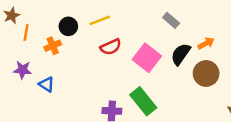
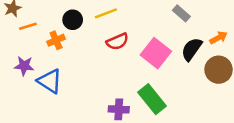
orange line: (26, 32) -> (28, 26), turned 63
blue triangle: (47, 84) -> (50, 81), size x1.5

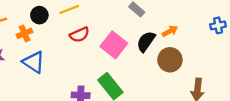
blue triangle: (50, 81) -> (34, 62), moved

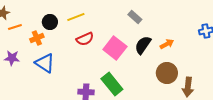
orange arrow: (170, 31) -> (167, 44), moved
brown circle: (170, 60) -> (167, 73), moved

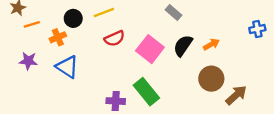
brown arrow: (188, 87) -> (236, 95), turned -138

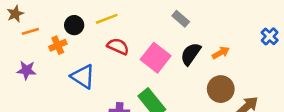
blue cross: (257, 29) -> (270, 36), turned -35
red semicircle: (115, 38) -> (118, 46), turned -132
blue triangle: (67, 67) -> (83, 76), moved

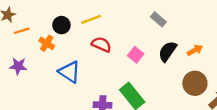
orange cross: (58, 45) -> (47, 43), turned -35
pink square: (156, 58) -> (136, 55), size x0.6

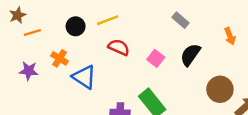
orange cross: (47, 43) -> (60, 58), moved
orange arrow: (195, 50) -> (230, 36), moved, turned 98

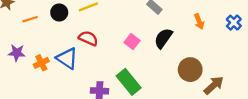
orange line: (32, 32) -> (30, 19), moved
red semicircle: (119, 47) -> (88, 38), moved
orange cross: (60, 58) -> (41, 63), moved, turned 32

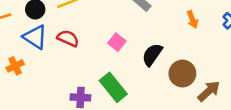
black semicircle: (163, 38) -> (152, 55), moved
blue triangle: (67, 58) -> (35, 37), moved

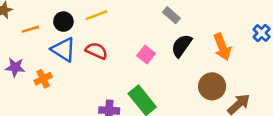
orange arrow: (192, 19) -> (222, 47), moved, size x1.5
black semicircle: (152, 55) -> (182, 46), moved

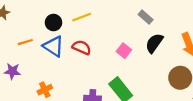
orange line: (30, 29) -> (25, 42), moved
purple star: (15, 67) -> (12, 71), moved
orange cross: (43, 79) -> (45, 90), moved

